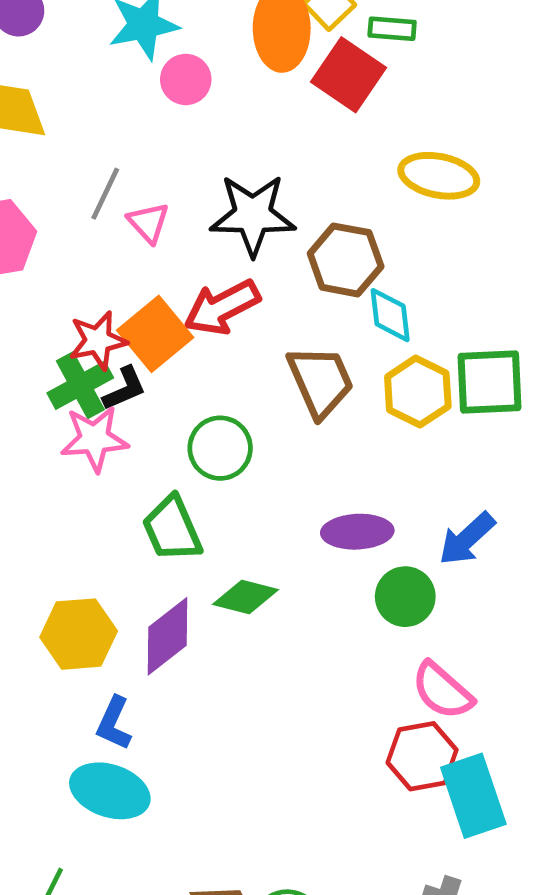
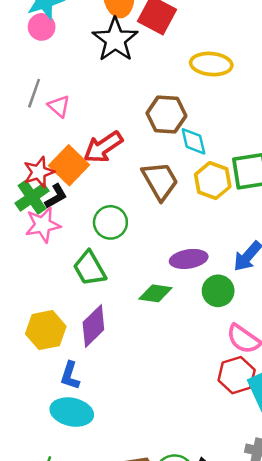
pink circle: (186, 79) -> (42, 27), moved
black star: (253, 215) -> (115, 40), moved, turned -30
green diamond: (245, 597) -> (155, 293), moved

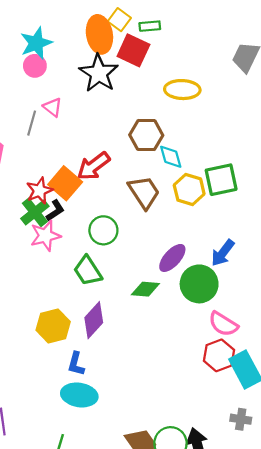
pink triangle: (59, 106) -> (53, 107), moved
purple ellipse: (189, 259) -> (172, 258), turned -36
green circle: (218, 291) -> (199, 284), size x1.4

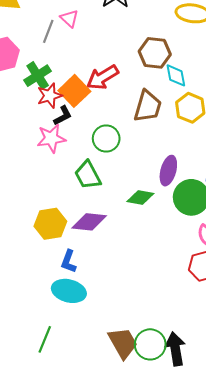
brown trapezoid: (144, 192) -> (148, 106), turned 44
green cross: (35, 212) -> (38, 76), moved
purple ellipse: (172, 258) -> (168, 171), turned -32
purple diamond: (94, 320) -> (89, 222), turned 48

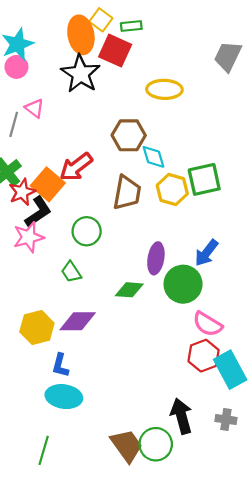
black L-shape: (63, 116) -> (38, 212), size x1.4
green trapezoid: (88, 175) -> (71, 272), size x0.7
black arrow: (175, 349) -> (181, 416), moved

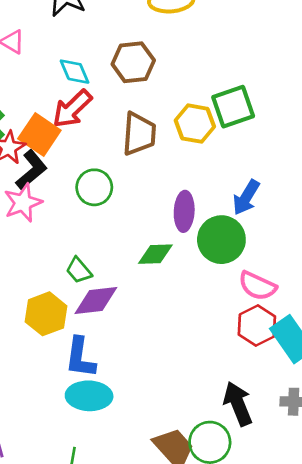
cyan diamond: (153, 157) -> (75, 72), moved
green trapezoid: (71, 272) -> (79, 270), moved
blue L-shape: (60, 365) -> (80, 358), size x1.4

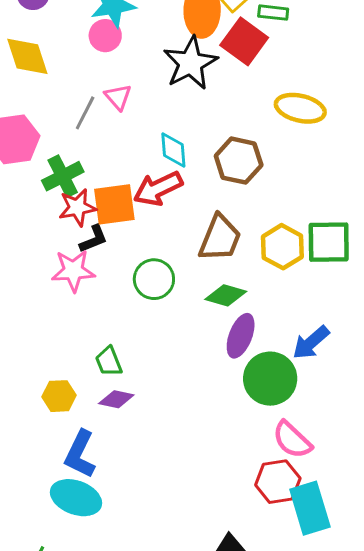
orange square: (39, 135) -> (114, 204), turned 30
black L-shape: (31, 170) -> (94, 239), size x0.7
green diamond: (155, 254) -> (226, 295), moved
purple diamond: (96, 300) -> (116, 399), size x0.7
yellow hexagon: (46, 314) -> (59, 396), size x0.7

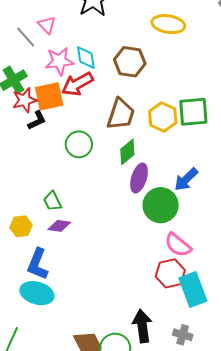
gray line: (85, 113) -> (26, 37), turned -65
pink star: (73, 271) -> (59, 61), moved
green diamond: (226, 295) -> (127, 152), turned -52

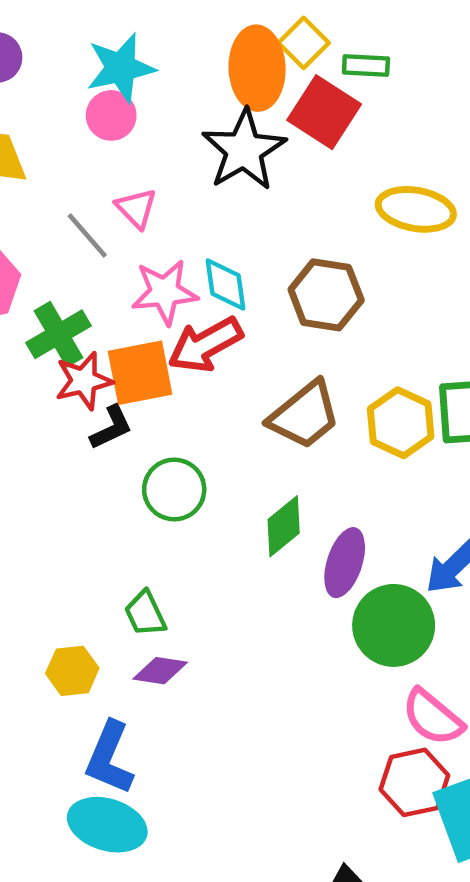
brown trapezoid: (121, 114) -> (304, 415), turned 32
green circle: (79, 144) -> (174, 489), moved
green diamond: (127, 152) -> (284, 526), moved

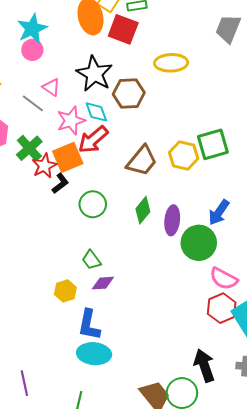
black star: (244, 150) -> (94, 74), moved
brown hexagon: (326, 295) -> (129, 93), moved

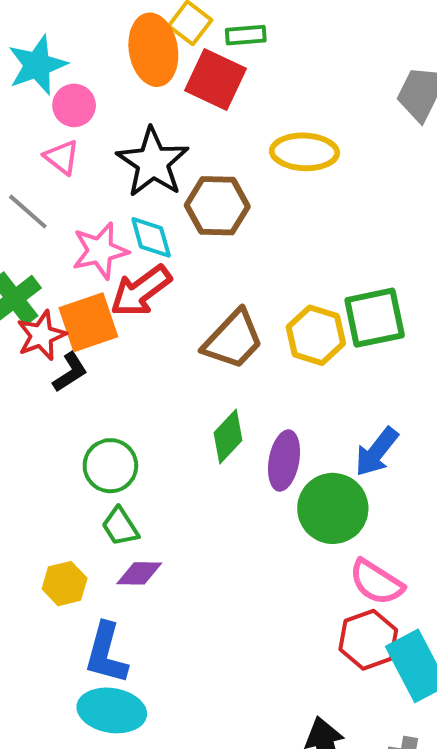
pink circle: (32, 50) -> (74, 105), moved
pink triangle: (51, 87) -> (62, 157), moved
green circle: (93, 204) -> (110, 466), moved

